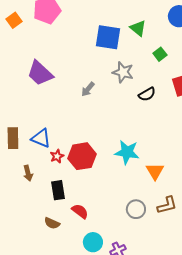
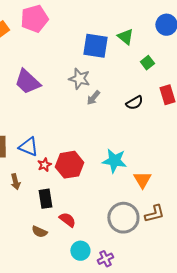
gray star: (123, 72) -> (79, 79), moved
gray arrow: (88, 89) -> (93, 98), moved
gray circle: (136, 209) -> (123, 218), size x1.6

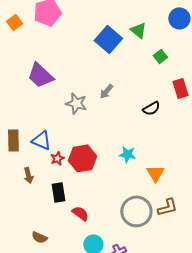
blue square: (95, 46) -> (108, 39), turned 32
gray star: (79, 79) -> (76, 103), moved
black semicircle: (134, 103) -> (151, 108), moved
cyan star: (114, 161) -> (127, 154), size x0.7
brown semicircle: (39, 232) -> (39, 237), moved

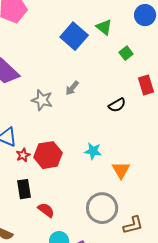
brown L-shape: (167, 207) -> (133, 225), moved

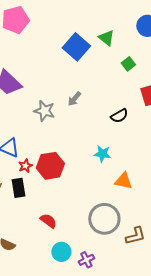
cyan star: (93, 151) -> (102, 154), moved
orange triangle: (121, 170) -> (123, 181), turned -48
black rectangle: (24, 189) -> (18, 188), moved

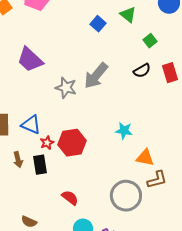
blue square: (76, 47) -> (98, 24), size x0.6
gray arrow: (74, 99) -> (96, 76), size x1.8
black semicircle: (119, 116) -> (142, 71), moved
brown L-shape: (135, 236) -> (157, 180), moved

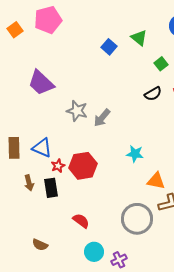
gray arrow: (96, 76) -> (102, 118), moved, size x0.7

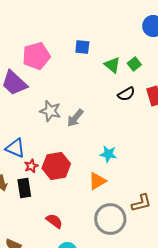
pink pentagon: (48, 20) -> (36, 56), moved
green triangle: (139, 38) -> (112, 65), moved
blue square: (109, 47) -> (82, 47), turned -35
orange triangle: (156, 181) -> (97, 181), moved, turned -42

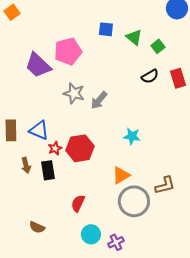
pink pentagon: (36, 56) -> (68, 51), moved
green triangle: (112, 65) -> (134, 37), moved
orange triangle: (97, 181) -> (121, 175), moved
red semicircle: (54, 221) -> (78, 203), turned -102

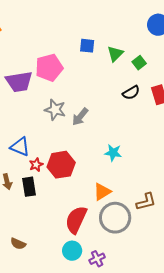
green triangle: (134, 37) -> (115, 54), turned 36
purple trapezoid: (38, 65) -> (19, 82), turned -52
red semicircle: (78, 203) -> (76, 220), moved, size x1.6

